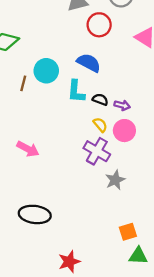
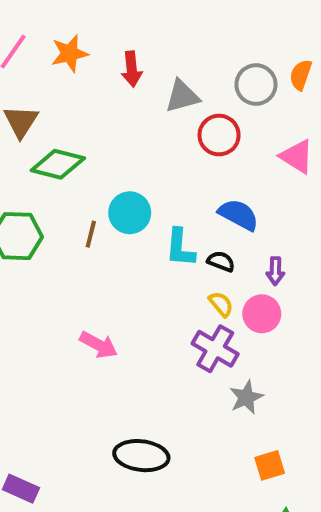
blue semicircle: (89, 63) -> (238, 215), moved
purple arrow: (122, 105) -> (275, 271), moved, turned 77
black ellipse: (35, 214) -> (141, 456), moved
orange square: (128, 232) -> (270, 465), moved

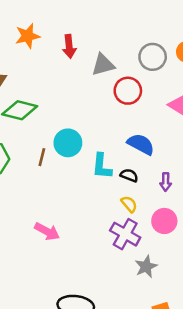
pink circle: (262, 314) -> (164, 221), moved

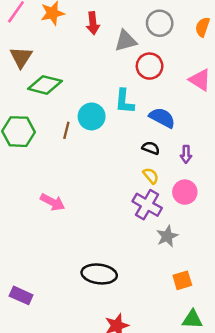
gray circle: (153, 57) -> (160, 23), moved
cyan L-shape: (102, 166) -> (124, 101), moved
pink arrow: (47, 231) -> (53, 202), moved

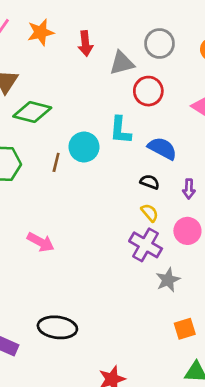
black ellipse: (99, 274) -> (57, 327), moved

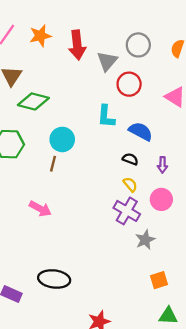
red arrow: (85, 44) -> (77, 45), size x1.4
gray triangle: (122, 63) -> (107, 61), turned -35
cyan circle: (84, 147) -> (62, 139), moved
brown line: (56, 162) -> (53, 164), moved

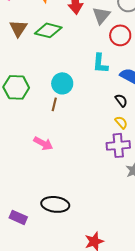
green diamond: (33, 101) -> (48, 30), moved
black semicircle: (130, 159) -> (121, 100), turned 32
purple cross: (127, 211) -> (118, 145), turned -35

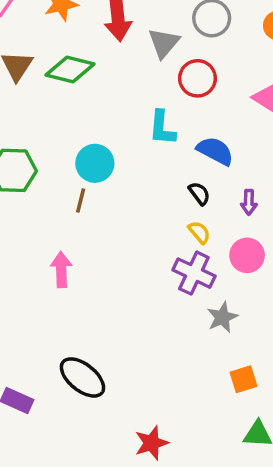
pink arrow: (43, 143) -> (61, 270), turned -120
purple cross: (118, 145) -> (194, 273), turned 30
black ellipse: (55, 204) -> (82, 377), turned 32

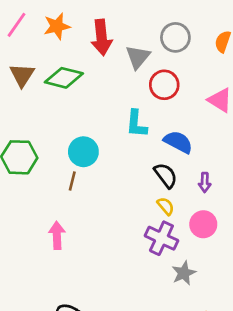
black semicircle: (199, 193) -> (166, 175), size x1.4

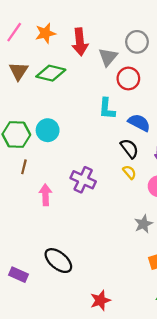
cyan circle: (83, 152) -> (48, 130), moved
brown line: (72, 181) -> (24, 167), moved
purple cross: (161, 238) -> (83, 180), moved

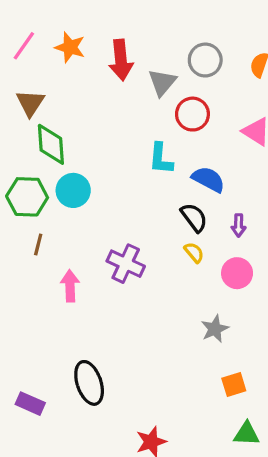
orange star: (45, 33) -> (70, 47), turned 30
green diamond: (51, 73) -> (51, 144), moved, turned 72
black ellipse: (58, 261) -> (89, 383), turned 32

